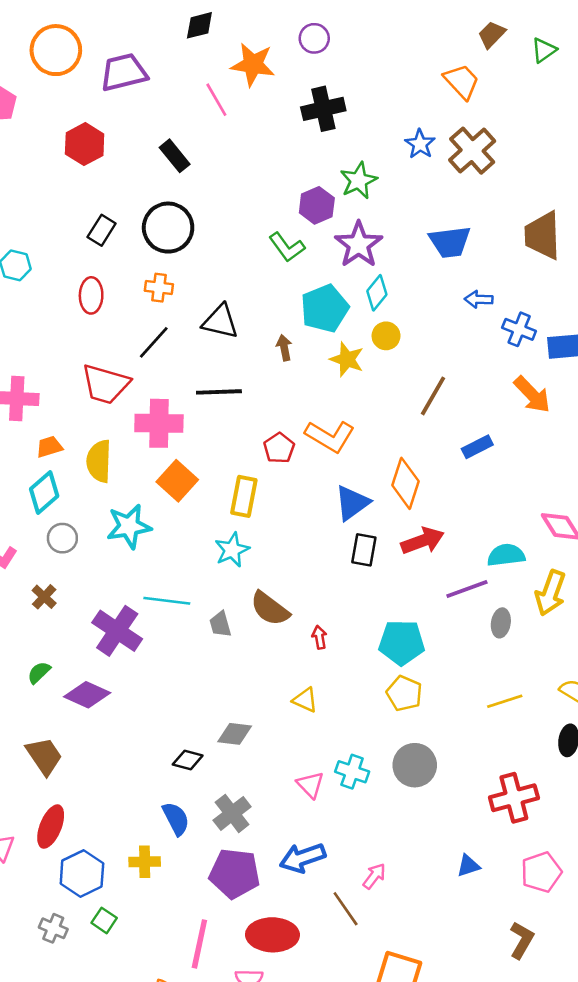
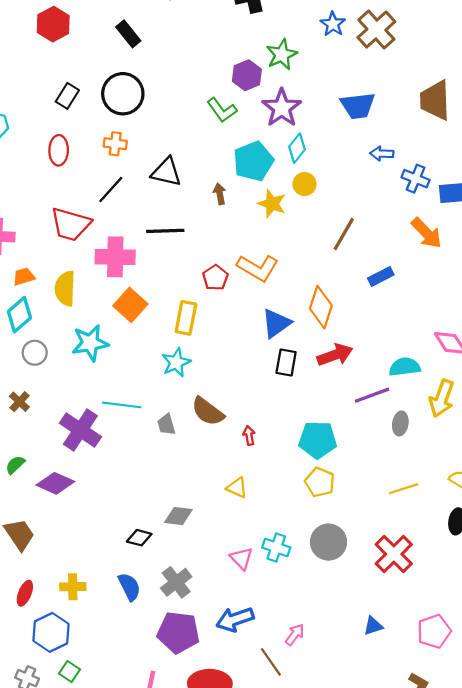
red cross: (514, 798) -> (394, 554), moved, turned -30
red ellipse: (51, 827) -> (25, 593), size x0.7
yellow cross: (145, 862) -> (73, 587), moved

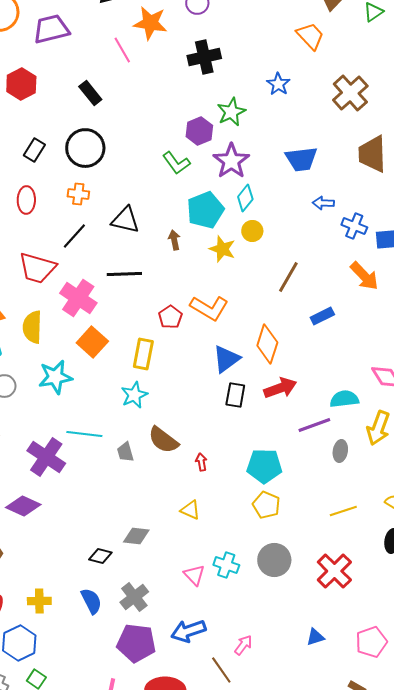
brown cross: (376, 30) -> (350, 93), moved
pink cross: (115, 257) -> (78, 298), turned 33

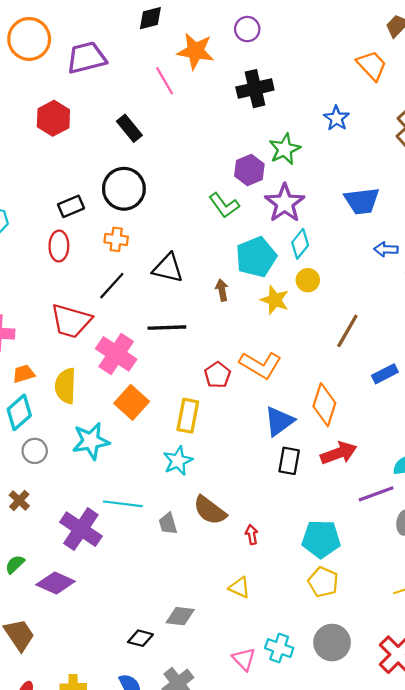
black rectangle: (34, 150) -> (71, 206), moved, turned 35

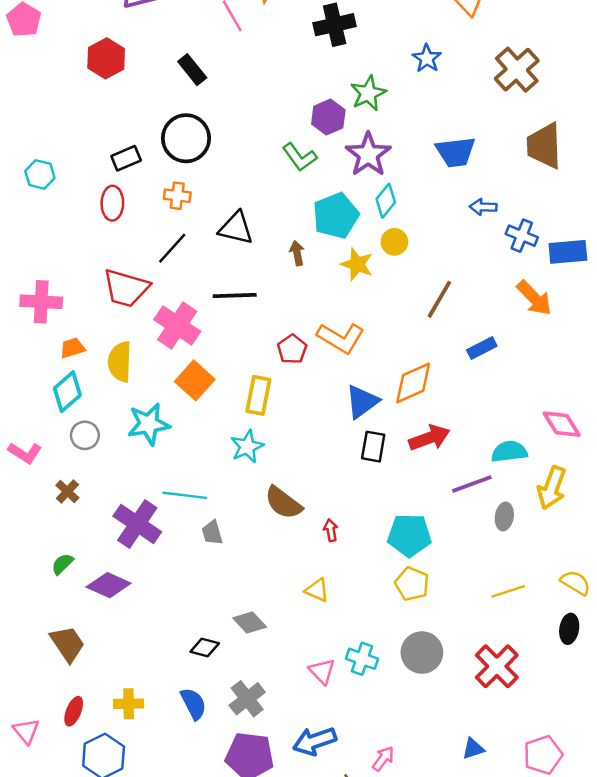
orange diamond: (324, 405) -> (413, 383), turned 48
gray trapezoid: (168, 524) -> (212, 533), moved
gray diamond: (180, 616) -> (250, 623), turned 40

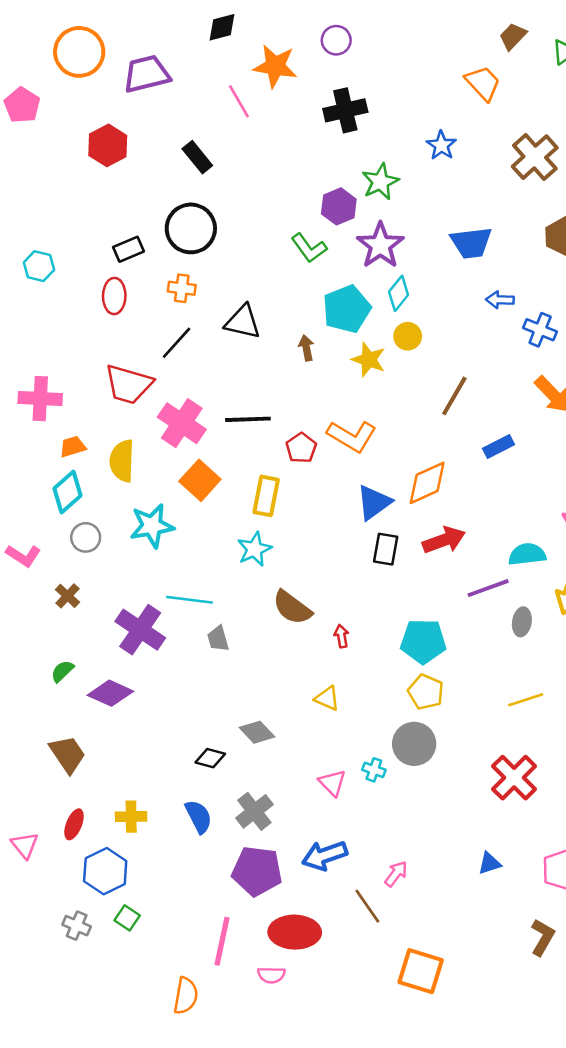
black line: (235, 296) -> (248, 419), moved
gray circle: (422, 653) -> (414, 744), moved
cyan cross: (362, 659) -> (374, 770), size x0.7

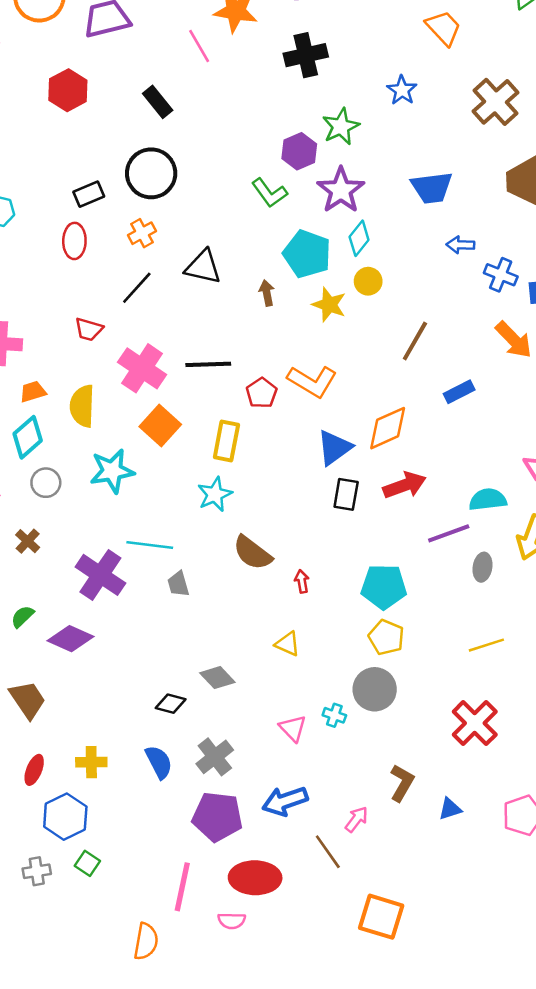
orange cross: (182, 288) -> (142, 233), turned -36
cyan pentagon: (347, 309) -> (307, 254), turned -30
red trapezoid: (129, 384) -> (89, 329), size x0.6
gray cross: (77, 926) -> (37, 871), turned -32
brown L-shape: (543, 937) -> (402, 783), moved

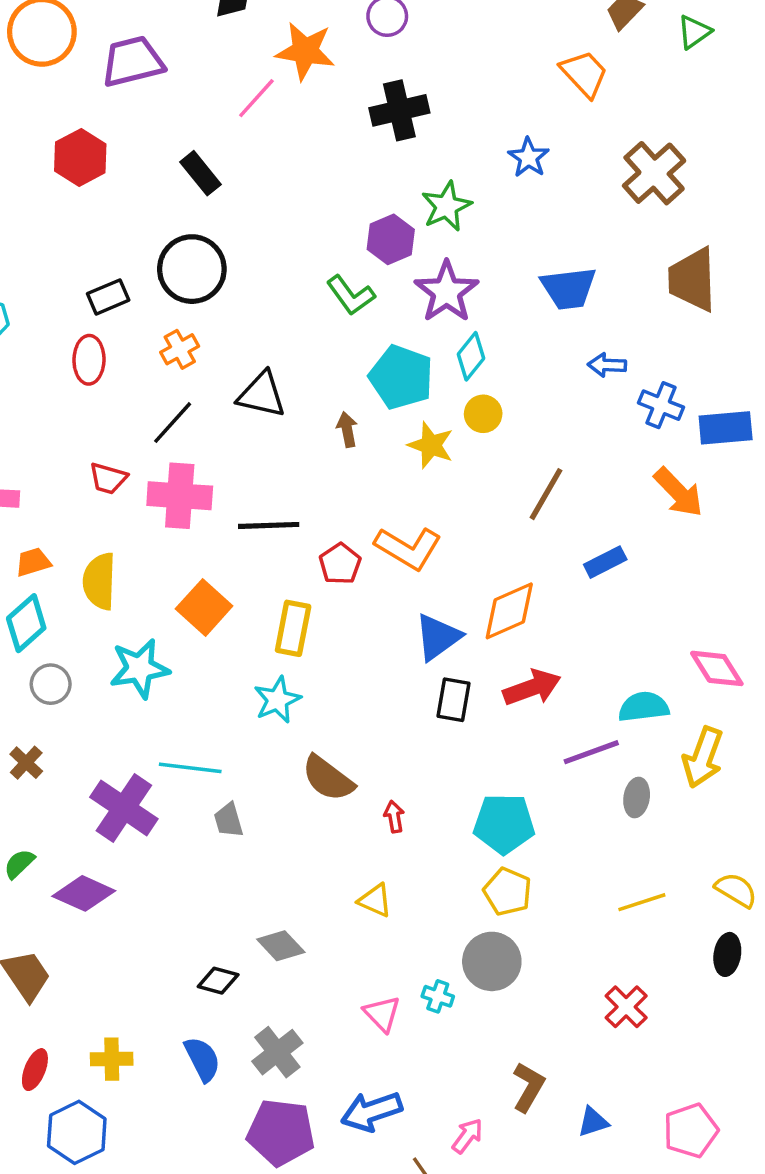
pink line: (199, 46) -> (256, 98), turned 72
pink cross: (142, 368) -> (180, 496), moved, turned -30
red cross: (475, 723) -> (626, 1007), size x0.7

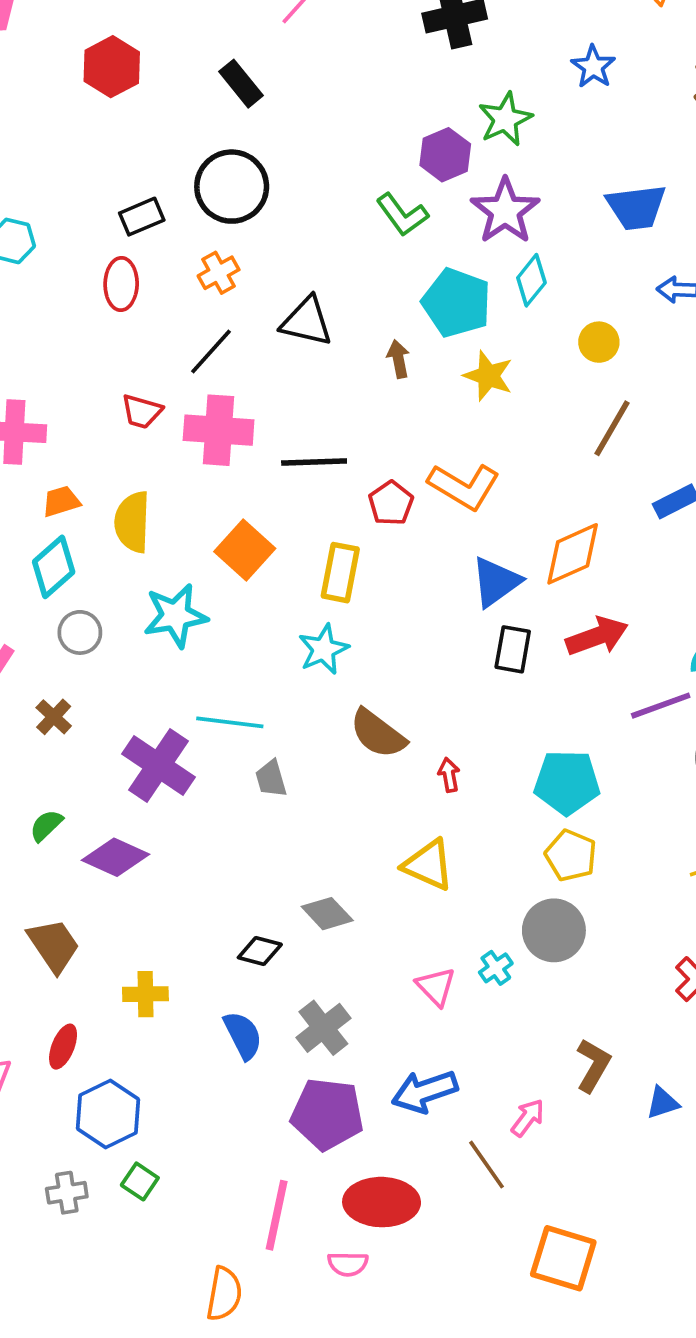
yellow circle: (483, 414) -> (599, 342), moved
yellow triangle: (375, 900) -> (428, 865), size x1.4
cyan cross: (438, 996) -> (496, 968), turned 36
yellow cross: (112, 1059) -> (145, 994), moved

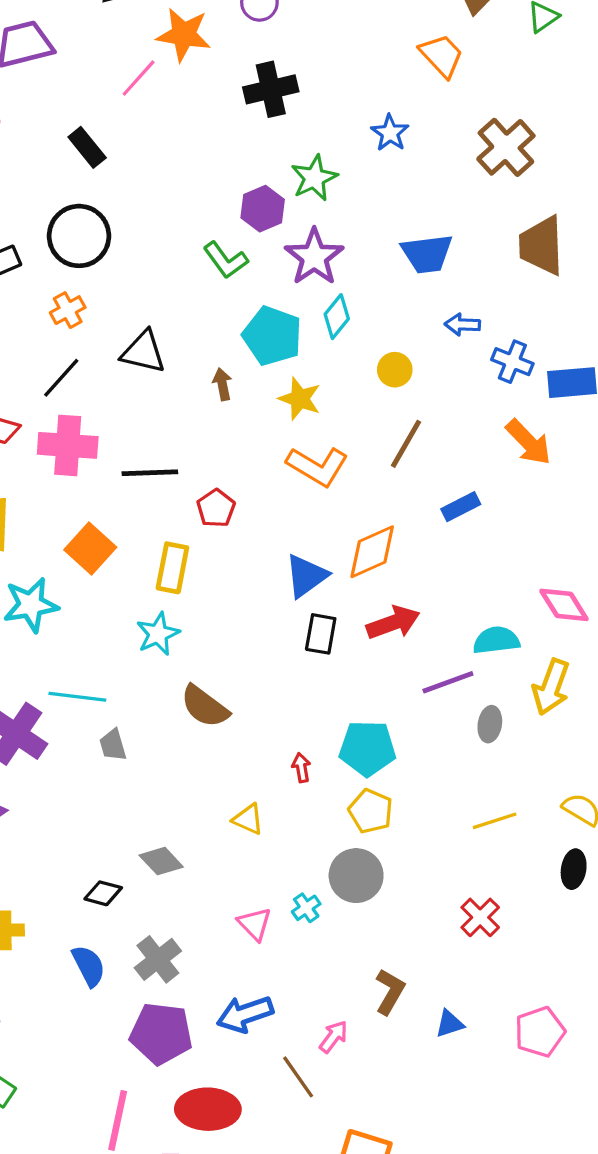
orange L-shape: (464, 486) -> (317, 466), moved
red arrow: (449, 775) -> (301, 768), moved
yellow triangle: (428, 865) -> (248, 819), size x0.7

